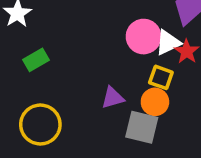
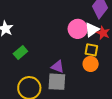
purple triangle: (113, 98) -> (58, 67), moved, turned 48
gray square: (142, 127) -> (57, 82), moved

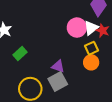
yellow square: (91, 50) -> (91, 48), turned -32
gray square: (57, 82) -> (58, 82), turned -30

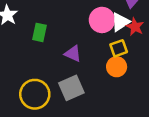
green rectangle: (20, 53) -> (39, 32), moved, turned -40
purple triangle: (58, 66) -> (73, 54), moved

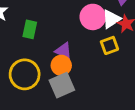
orange circle: (117, 67) -> (61, 65), moved
yellow circle: (35, 94) -> (25, 74), moved

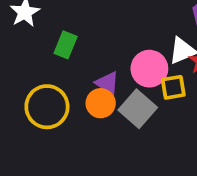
pink circle: (93, 17) -> (149, 69), moved
gray square: (62, 85) -> (138, 109), moved, turned -35

